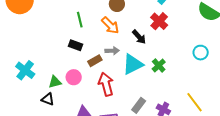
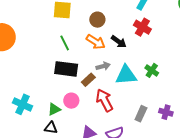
black arrow: (139, 37) -> (119, 42), moved
black rectangle: (76, 45) -> (66, 69), size x1.6
cyan triangle: (133, 64) -> (126, 75), turned 35

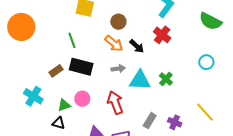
green line: (65, 43) -> (72, 40), moved
brown rectangle: (88, 80) -> (56, 71), moved

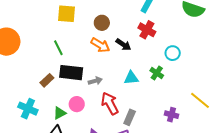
cyan circle: (206, 62) -> (173, 53), moved
gray arrow: (118, 69) -> (95, 81), moved
cyan triangle: (140, 80) -> (131, 78), size x0.7
gray rectangle: (150, 121) -> (130, 117), moved

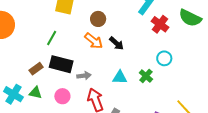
red cross: (147, 30) -> (160, 24), moved
green line: (58, 48) -> (52, 38), turned 49
green triangle: (60, 113) -> (36, 93), moved, turned 32

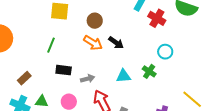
black rectangle: (61, 64) -> (64, 70), size x0.7
brown rectangle: (36, 69) -> (24, 78), moved

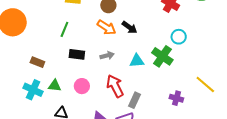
green cross: (149, 71) -> (162, 56), size x1.5
brown rectangle: (24, 78) -> (37, 62), turned 64
gray arrow: (88, 79) -> (107, 56), moved

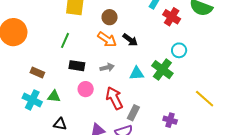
pink circle: (82, 86) -> (86, 89), moved
purple cross: (176, 98) -> (170, 120), moved

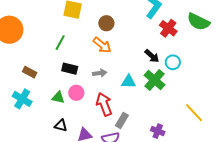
black arrow: (130, 40) -> (152, 56), moved
green triangle: (54, 96) -> (58, 97), moved
black triangle: (60, 124) -> (61, 126), moved

